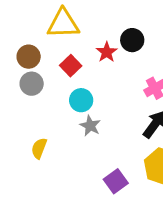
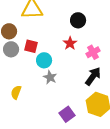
red star: (107, 52) -> (70, 43), moved
red square: (71, 66) -> (31, 46), moved, turned -32

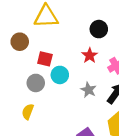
gray circle: (11, 49) -> (36, 83), moved
gray star: (50, 77) -> (88, 90), moved

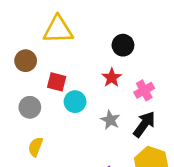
gray circle: (36, 83) -> (30, 107), moved

